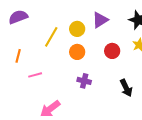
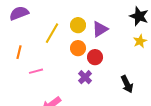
purple triangle: (100, 20) -> (100, 29), moved
red circle: (112, 51) -> (95, 57), moved
purple cross: (84, 81) -> (85, 77), turned 32

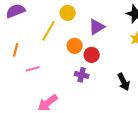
yellow circle: (78, 25) -> (68, 13), moved
purple cross: (85, 77) -> (82, 75), turned -32

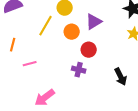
orange circle: (75, 46) -> (72, 32), moved

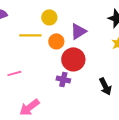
yellow line: (46, 26) -> (30, 35), turned 60
red circle: (89, 50) -> (73, 59), size x1.5

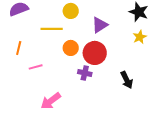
orange circle: (56, 41) -> (71, 48), moved

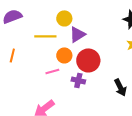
purple triangle: (100, 25) -> (77, 34), moved
pink line: (36, 67) -> (52, 71), moved

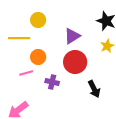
purple triangle: (77, 34) -> (72, 36), moved
red circle: (88, 60) -> (75, 62), moved

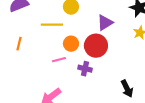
red circle: (75, 62) -> (96, 46), moved
black arrow: (94, 89) -> (127, 89), moved

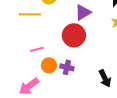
orange circle: (71, 44) -> (49, 65), moved
purple cross: (85, 69) -> (67, 67), moved

